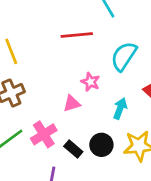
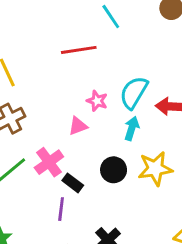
cyan semicircle: (124, 56) -> (134, 92), moved
black rectangle: (73, 149) -> (73, 183), moved

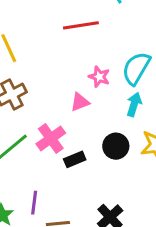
black rectangle: (73, 183) -> (75, 159), turned -60
purple line: (61, 209) -> (34, 203), moved

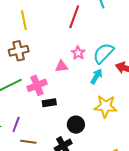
red line: (81, 25) -> (74, 17), turned -75
black circle: (116, 146) -> (76, 125), moved

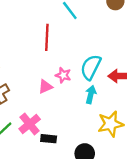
pink triangle: (62, 66) -> (45, 87), moved
black rectangle: (49, 103) -> (49, 139), turned 32

